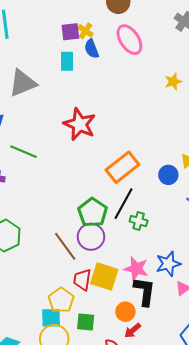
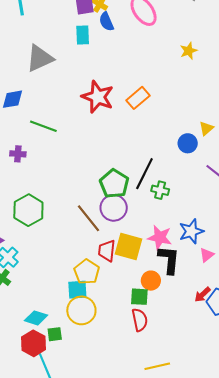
orange rectangle: (122, 167) -> (138, 98), moved, size x0.7
green square: (86, 322) -> (139, 297), moved
red arrow: (133, 330) -> (202, 295), moved

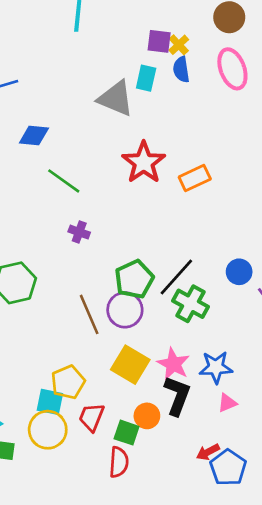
gray triangle: (40, 58) -> (116, 98), moved, turned 32
blue circle: (188, 143) -> (239, 272), moved
purple cross: (18, 154) -> (79, 232), moved
green cross: (160, 190) -> (191, 304), size x1.5
red trapezoid: (107, 251) -> (92, 417), moved

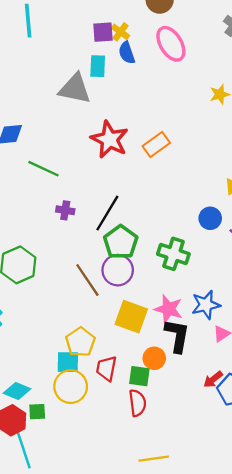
black line: (176, 277) -> (107, 213), moved

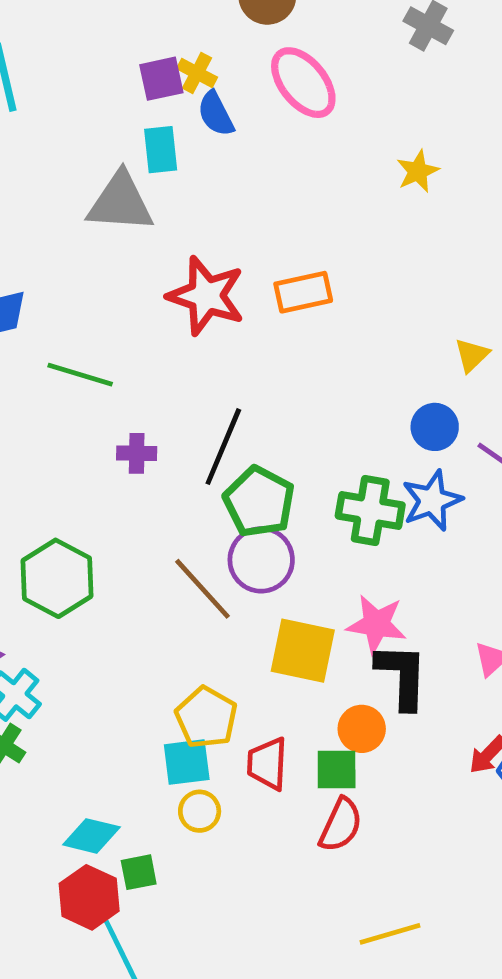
orange rectangle: (156, 145) -> (303, 292), turned 32
blue star: (206, 305) -> (432, 501), moved
yellow circle: (71, 387) -> (200, 811), size x0.6
red semicircle: (137, 403) -> (341, 825), turned 40

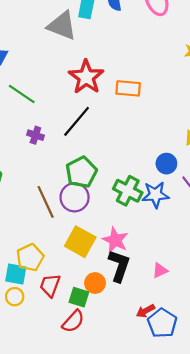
black line: (223, 447) -> (77, 121), moved

